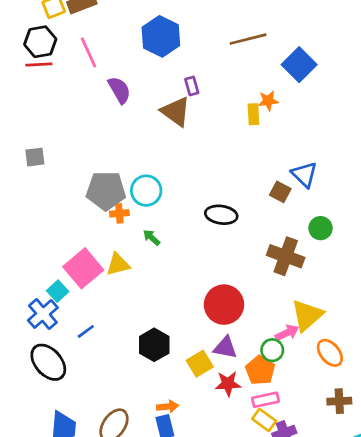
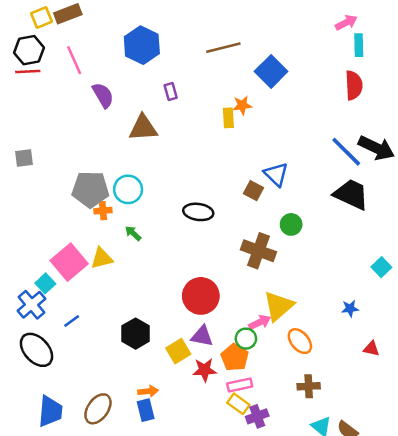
brown triangle: (176, 111) -> (143, 128), moved, turned -40

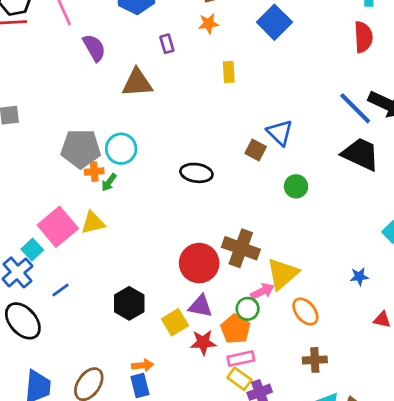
orange star: (242, 105) -> (209, 24), moved
green arrow: (133, 233) -> (109, 182), moved, turned -96
brown cross: (258, 251) -> (241, 248), moved

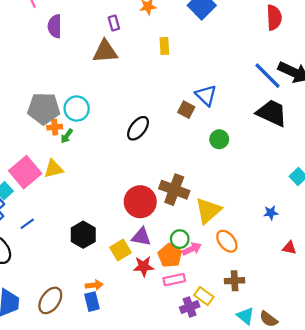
purple semicircle: (94, 48) -> (55, 26), turned -150
brown triangle: (137, 83) -> (105, 51), moved
black ellipse: (196, 173) -> (138, 128), turned -60
pink arrow: (262, 291) -> (192, 249), moved
yellow rectangle: (239, 379) -> (204, 296), moved

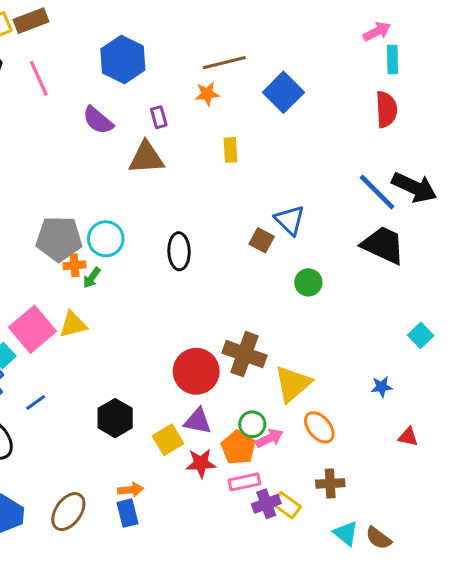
purple semicircle: (55, 26) -> (98, 120), moved, turned -50
black ellipse: (138, 128) -> (179, 251), moved, turned -40
purple cross: (190, 307) -> (266, 504), moved

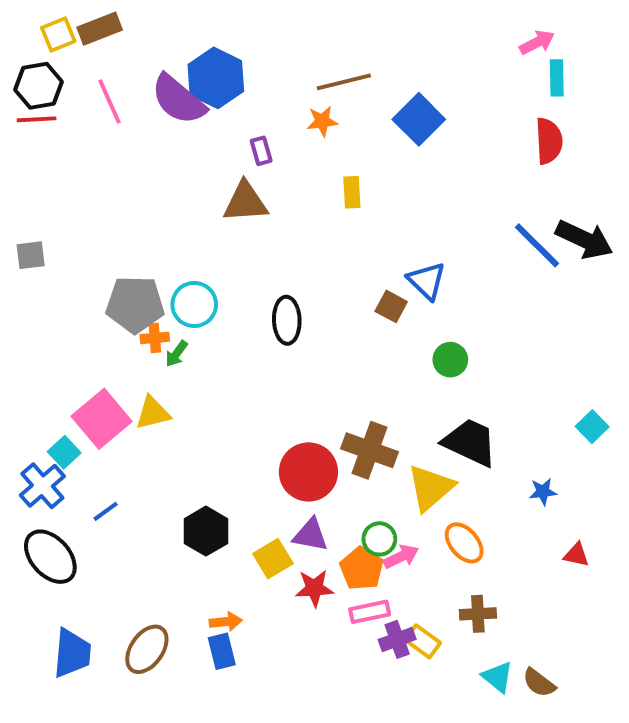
purple semicircle: (98, 120) -> (178, 100), moved, size x1.4
black trapezoid: (383, 245) -> (470, 442), moved

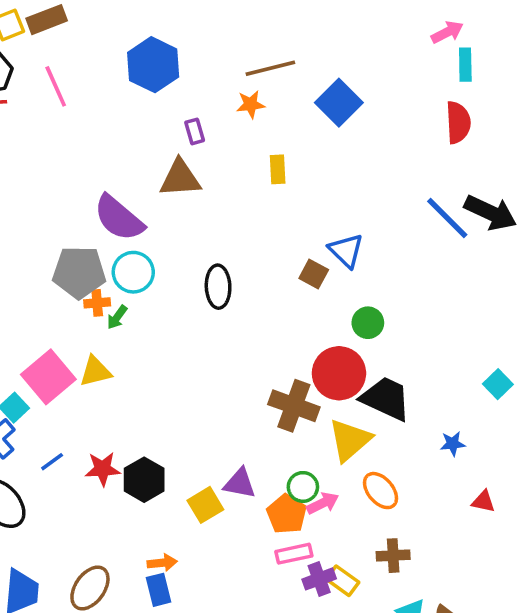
purple semicircle: (178, 100) -> (119, 218), moved
red circle: (308, 472) -> (339, 373), moved
red star: (314, 588) -> (103, 469), moved

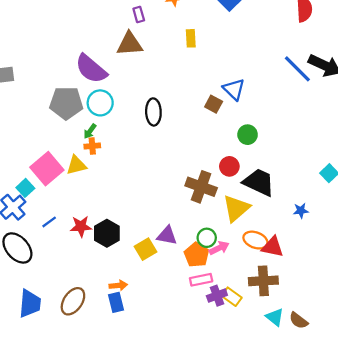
orange cross: (97, 303) -> (92, 146), moved
red circle: (339, 373) -> (229, 166), size x0.6
orange ellipse: (380, 491) -> (255, 240), turned -30
red triangle: (483, 501) -> (272, 247), moved, size x1.5
brown cross: (393, 556) -> (263, 281), size x1.4

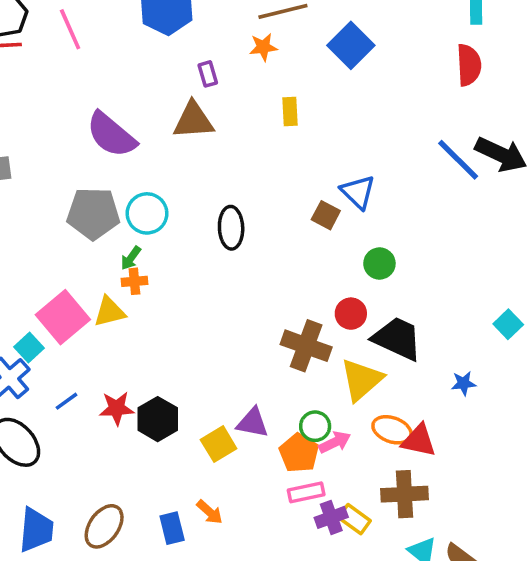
purple semicircle: (91, 69) -> (111, 135), moved
orange arrow: (118, 285) -> (210, 512), moved, turned 48

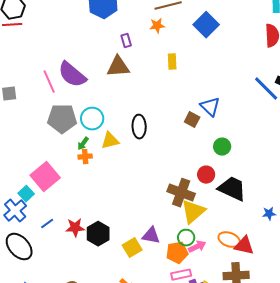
pink line: (70, 29) -> (49, 82), moved
yellow triangle: (109, 312) -> (110, 141), moved
yellow triangle: (362, 380) -> (193, 212), moved
orange pentagon: (299, 453) -> (177, 253), turned 30

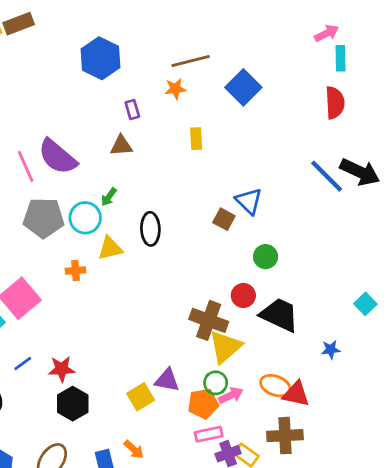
brown triangle: (118, 67) -> (121, 146), size x0.7
green arrow: (83, 144) -> (109, 197), moved
black hexagon: (98, 234) -> (73, 404), moved

